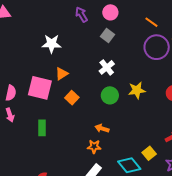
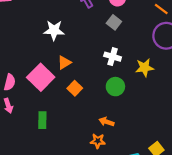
white cross: (107, 67) -> (113, 57), turned -35
pink square: (40, 88) -> (41, 77), turned 30
yellow star: (137, 90) -> (145, 68), moved

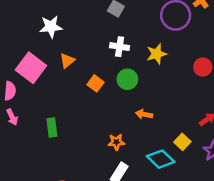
pink square: (41, 77) -> (31, 68), moved
orange square: (75, 88) -> (96, 83), moved
orange arrow: (106, 122) -> (144, 114), moved

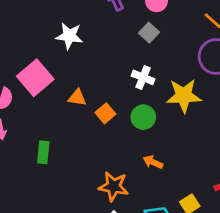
yellow star: (157, 54) -> (184, 96), size x1.4
orange triangle: (67, 61) -> (77, 98), moved, turned 35
orange star: (116, 142) -> (114, 186), size x1.5

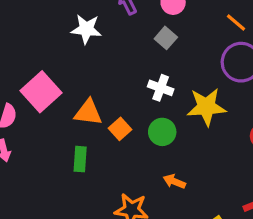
white star: (69, 36) -> (86, 29), moved
orange triangle: (77, 98) -> (88, 112), size x1.4
green rectangle: (43, 152) -> (80, 159), moved

